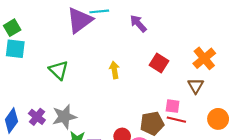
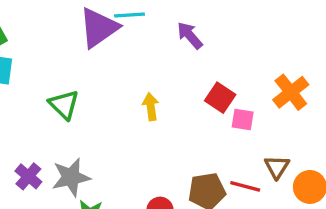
brown triangle: (196, 86) -> (277, 167), moved
pink square: (173, 106) -> (243, 120), moved

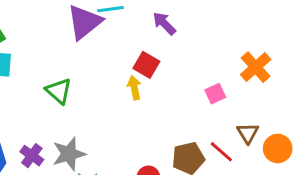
red square: (220, 98) -> (146, 65), moved
pink square: (243, 120) -> (215, 94), turned -30
red line: (245, 186) -> (221, 152), turned 30

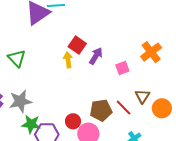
purple arrow: (164, 23) -> (96, 56), moved, turned 72

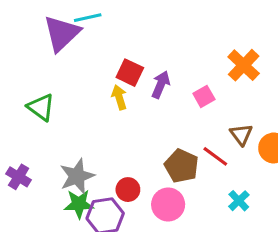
gray star: (20, 101) -> (77, 176), moved
brown pentagon: (101, 110) -> (182, 166), turned -30
red circle: (73, 121) -> (128, 190), moved

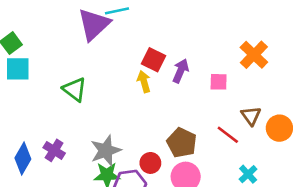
pink square: (204, 96) -> (219, 82), turned 30
brown pentagon: (182, 166) -> (182, 143), moved

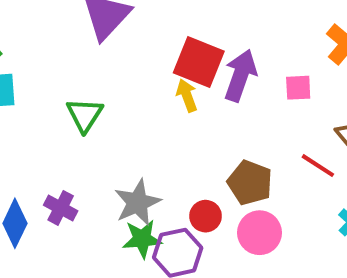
red square: (153, 60) -> (199, 62), size x1.4
purple arrow: (181, 71) -> (240, 75), size x1.4
green triangle: (75, 89) -> (85, 115), turned 30

